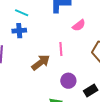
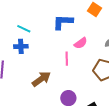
pink line: (61, 49) -> (67, 59), moved

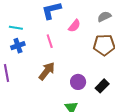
pink line: (67, 59) -> (50, 41), moved

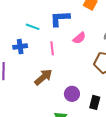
cyan line: (16, 28) -> (33, 27), moved
black rectangle: (102, 86) -> (95, 102), turned -40

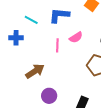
pink line: (52, 48) -> (57, 45), moved
purple circle: (72, 94) -> (49, 96), moved

